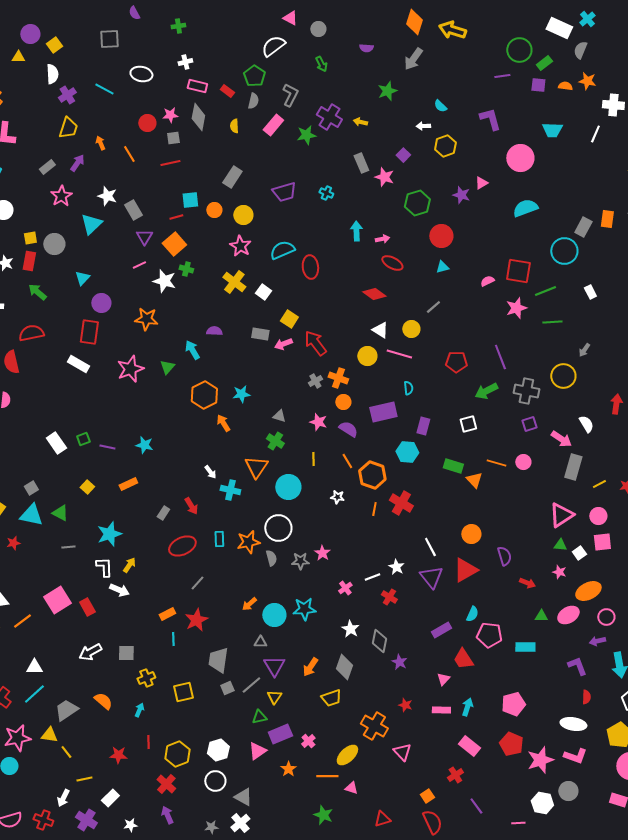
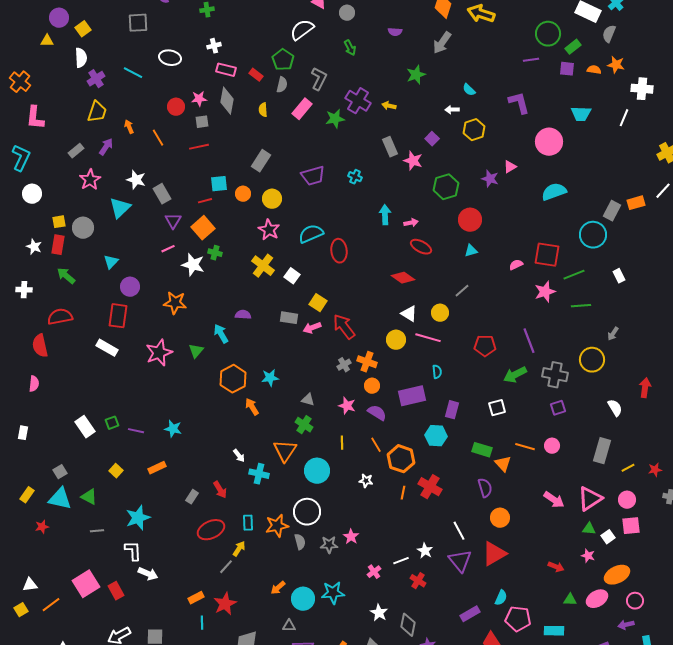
orange rectangle: (607, 219) -> (636, 203), turned 66
pink arrow: (561, 439) -> (554, 500), moved
purple semicircle: (504, 556) -> (485, 488), moved
yellow arrow: (129, 565) -> (239, 549), moved

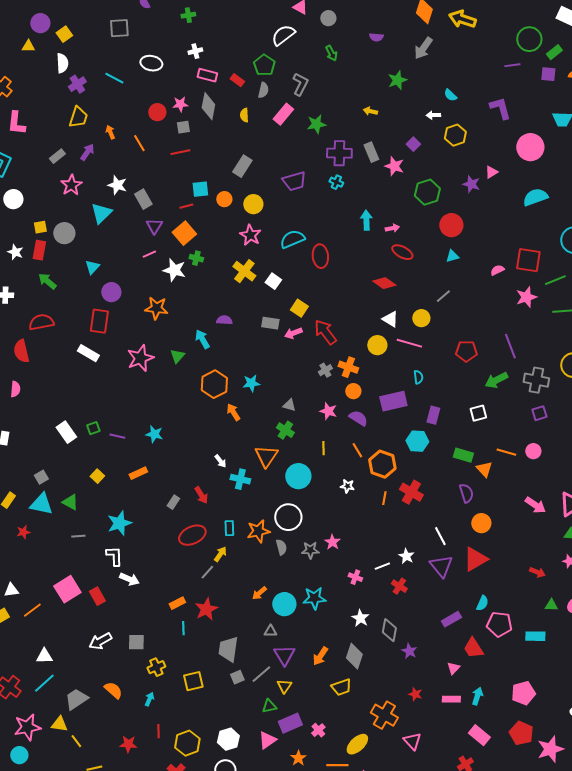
purple cross: (358, 101) -> (339, 153), moved, turned -30
pink cross: (374, 572) -> (355, 577), turned -32

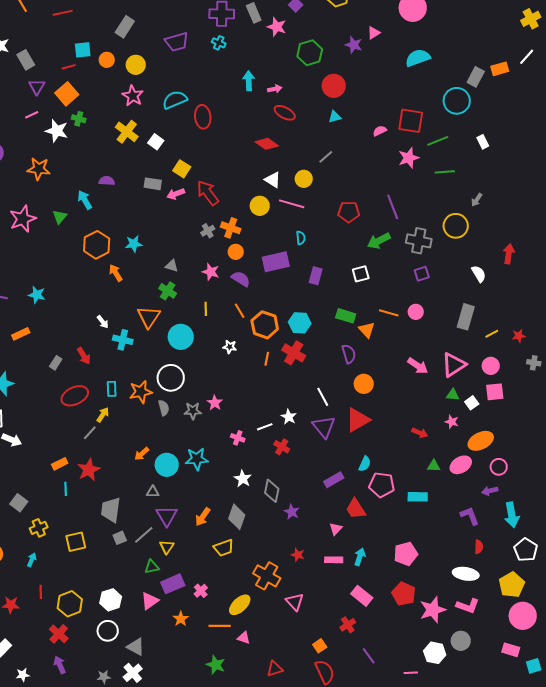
cyan hexagon: (417, 441) -> (300, 323), moved
gray square: (136, 642) -> (19, 503), turned 36

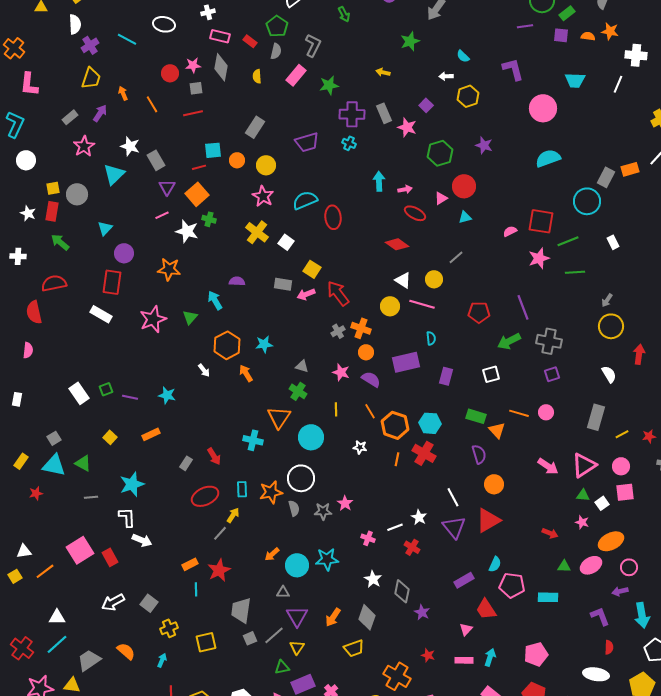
pink triangle: (374, 33) -> (441, 198), moved
yellow circle: (456, 226) -> (611, 326), moved
white arrow: (103, 322) -> (204, 370), moved

